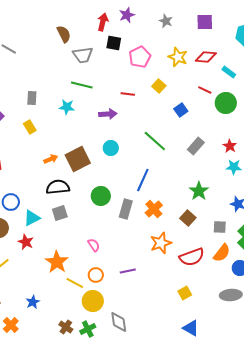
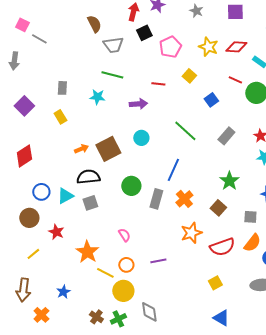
black square: (114, 43) -> (144, 33), turned -35
cyan triangle: (32, 218) -> (65, 196), moved

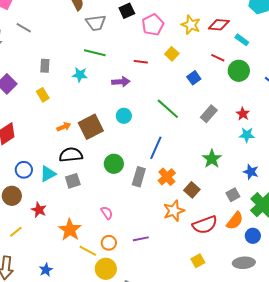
gray line: (39, 39) -> (24, 28), moved
brown square: (218, 208) -> (192, 190), moved
gray square: (250, 217) -> (233, 195), turned -32

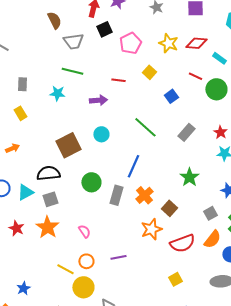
orange arrow: (64, 127) -> (12, 148), moved
orange star: (70, 230) -> (47, 227), moved

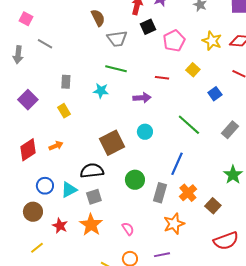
orange star: (151, 229) -> (174, 224), moved

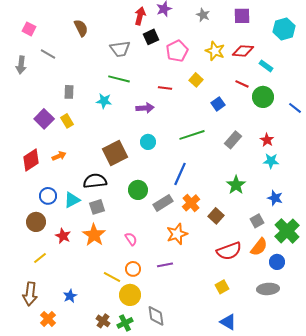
brown semicircle: (98, 18) -> (81, 28), moved
purple square: (28, 100) -> (44, 119), moved
green line: (189, 125) -> (192, 135), turned -60
gray rectangle: (160, 193) -> (163, 203), turned 42

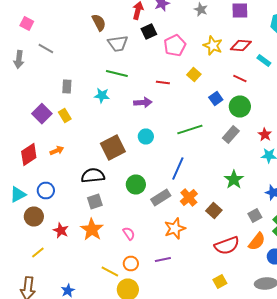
brown semicircle: (81, 28) -> (99, 22), moved
green circle: (263, 97) -> (240, 106), moved
cyan triangle: (72, 200) -> (18, 194), moved

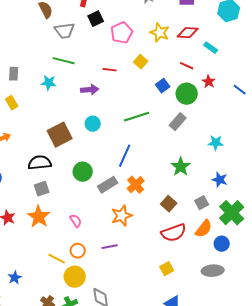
red star: (265, 134) -> (209, 82), moved
brown square: (214, 210) -> (169, 204), moved

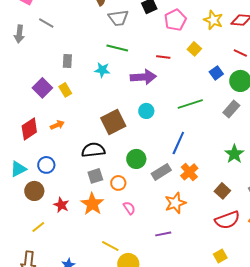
purple arrow: (90, 90) -> (143, 77), size x1.4
orange circle: (78, 251) -> (118, 183), moved

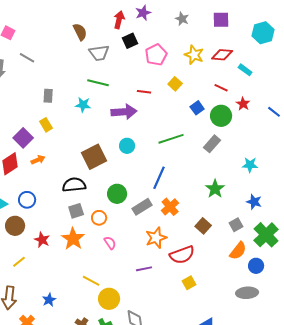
purple square: (42, 88) -> (23, 138), moved
red semicircle: (227, 220) -> (182, 255), moved
yellow square: (220, 256) -> (189, 283), moved

